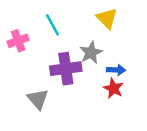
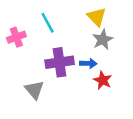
gray star: (91, 53) -> (103, 40), moved
blue arrow: (116, 70) -> (88, 63), moved

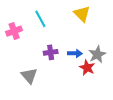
gray star: (103, 40) -> (97, 54), moved
purple cross: (60, 62) -> (51, 52), size x0.6

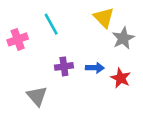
gray star: (97, 54) -> (123, 38), moved
red star: (87, 68) -> (121, 78), moved

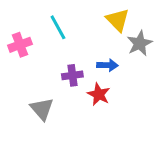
blue arrow: (95, 68) -> (107, 65), moved
red star: (121, 78) -> (99, 94), moved

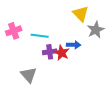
cyan line: (58, 27) -> (40, 36), moved, turned -54
red star: (99, 94) -> (62, 53), moved

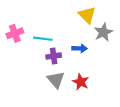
red star: (62, 53) -> (81, 82), moved
gray triangle: (29, 75) -> (56, 80), moved

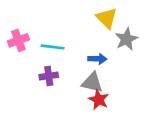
purple cross: (54, 56) -> (49, 76), moved
gray triangle: (56, 80) -> (92, 83), moved, turned -36

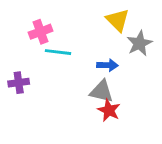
pink cross: (18, 40) -> (40, 32), moved
purple cross: (49, 76) -> (19, 83), moved

